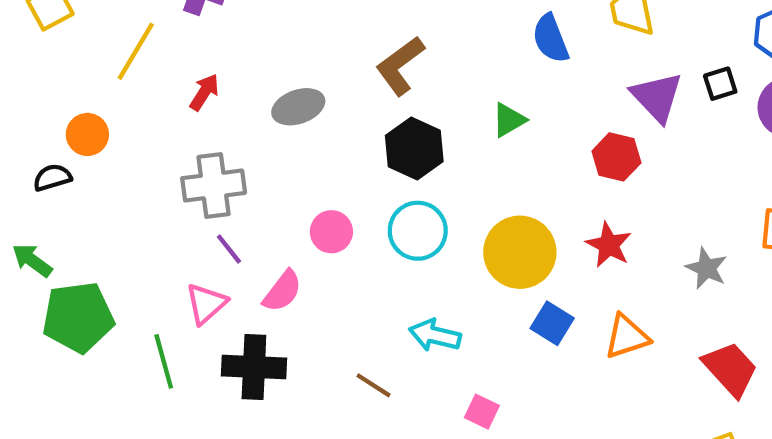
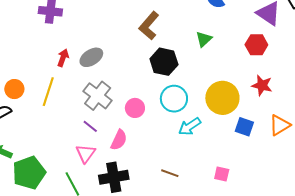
yellow line: (136, 51) -> (48, 92), moved
gray ellipse: (298, 107) -> (91, 57), moved
gray cross: (214, 186) -> (98, 96), moved, turned -32
cyan arrow: (435, 335) -> (190, 126), moved, turned -35

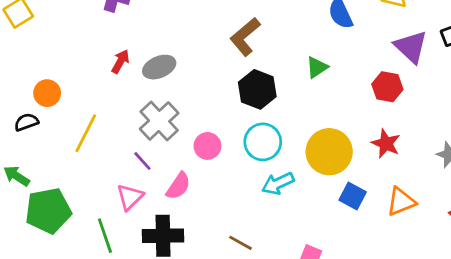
yellow line: (48, 92) -> (86, 133), moved

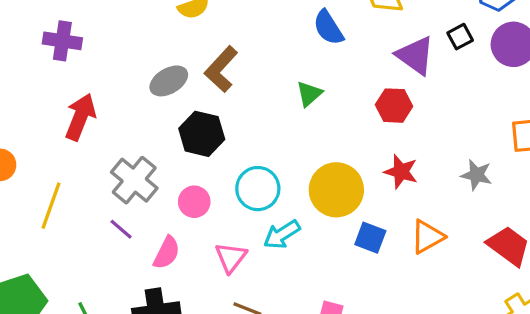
red arrow: (120, 61) -> (80, 117), size x1.6
gray ellipse: (159, 67) -> (169, 81), moved
black hexagon: (257, 89) -> (202, 134), moved
pink triangle: (130, 197) -> (231, 257), moved

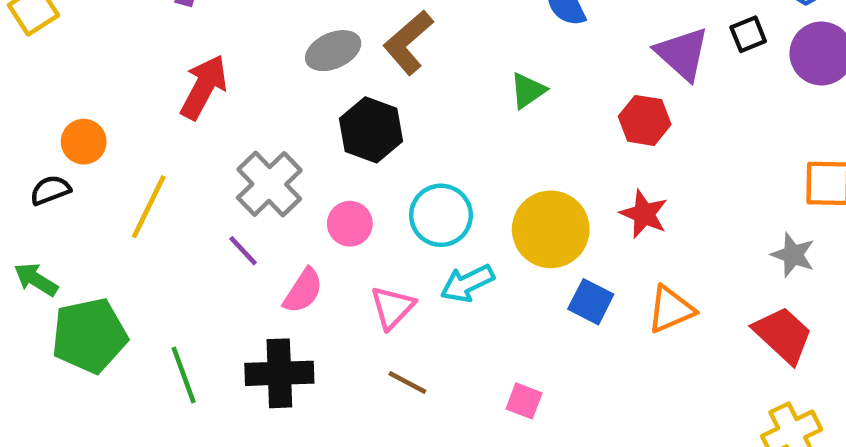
gray star: (476, 175) -> (793, 255), moved

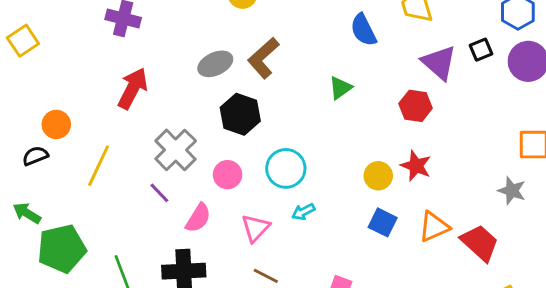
yellow circle: (551, 229) -> (378, 176), moved, size x0.6
cyan arrow: (467, 283) -> (303, 212), size x0.7
red trapezoid: (783, 335) -> (480, 243), moved

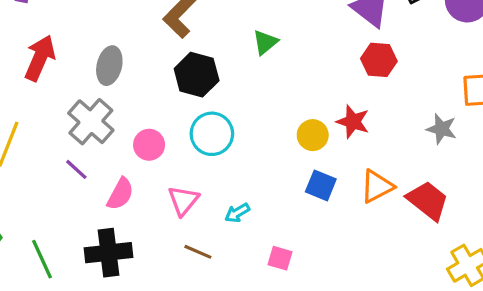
gray ellipse: (215, 64) -> (109, 66), moved, turned -48
red hexagon: (416, 106) -> (379, 60), moved
black hexagon: (240, 114) -> (197, 75), moved
gray star: (512, 191) -> (441, 129), moved
cyan arrow: (303, 212) -> (237, 213), moved

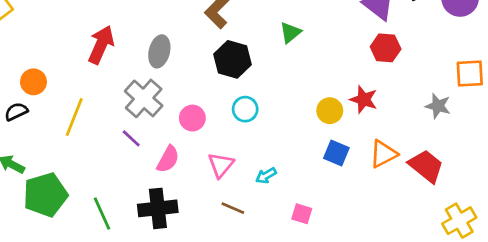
cyan circle: (212, 134) -> (245, 109), size x0.7

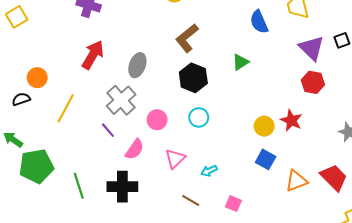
orange triangle: (383, 154) -> (296, 181), moved
brown line: (233, 208) -> (191, 201), moved

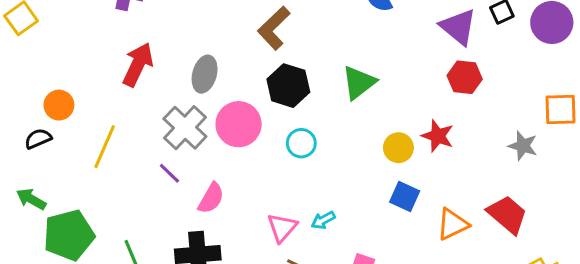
green triangle: (240, 62) -> (359, 83), moved, size x1.4
pink circle: (157, 120) -> (239, 124), moved, size x1.5
pink triangle: (175, 159) -> (282, 227), moved

